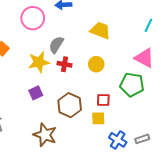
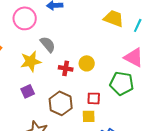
yellow trapezoid: (100, 30) -> (114, 18), moved
gray semicircle: (56, 45) -> (48, 44), turned 108
red cross: (64, 64) -> (66, 68), moved

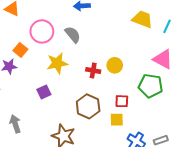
pink circle: (25, 18) -> (42, 31), moved
gray semicircle: (48, 44) -> (73, 35), moved
purple square: (28, 91) -> (44, 92), moved

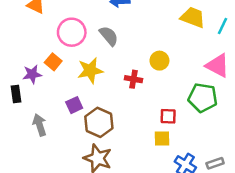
orange square: (20, 50) -> (53, 62), moved
yellow circle: (115, 65) -> (159, 61), moved
brown hexagon: (88, 106) -> (99, 122), moved
gray arrow: (15, 124) -> (40, 125), moved

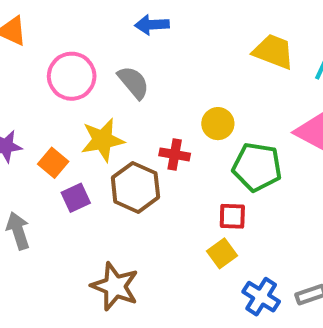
orange square: (53, 62) -> (53, 163), moved
green pentagon: (203, 98) -> (257, 167), moved
brown hexagon: (99, 122) -> (135, 187), moved
yellow square: (162, 138) -> (222, 253), turned -35

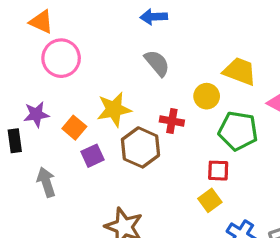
yellow trapezoid: (273, 51) -> (240, 71), moved
pink circle: (72, 76) -> (61, 58), moved
gray semicircle: (133, 82) -> (157, 63), moved

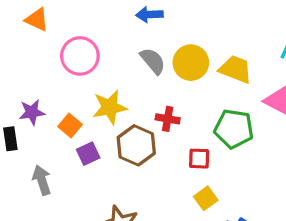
pink circle: (61, 58) -> (80, 56), moved
yellow circle: (207, 96) -> (191, 63), moved, size x1.4
red square: (218, 171) -> (199, 159), moved

